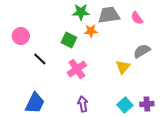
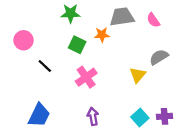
green star: (81, 12) -> (70, 13), moved

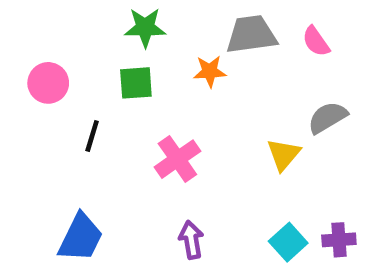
green square: (77, 45) -> (136, 83), moved, turned -30
black line: (45, 66) -> (92, 136), turned 64

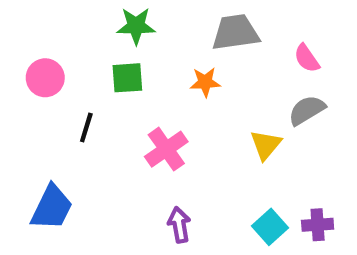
pink semicircle: (316, 41) -> (307, 58), moved
orange star: (210, 71) -> (205, 82), moved
blue trapezoid: (81, 238) -> (52, 207), moved

